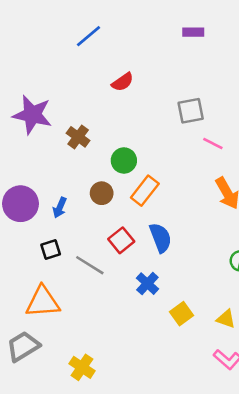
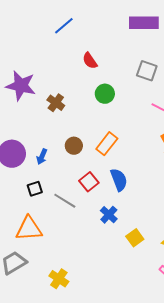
purple rectangle: (193, 32) -> (144, 23), size x1.8
red semicircle: (123, 82) -> (90, 61), turned 90
gray square: (191, 111) -> (147, 71), moved, turned 30
green circle: (124, 160) -> (105, 94), moved

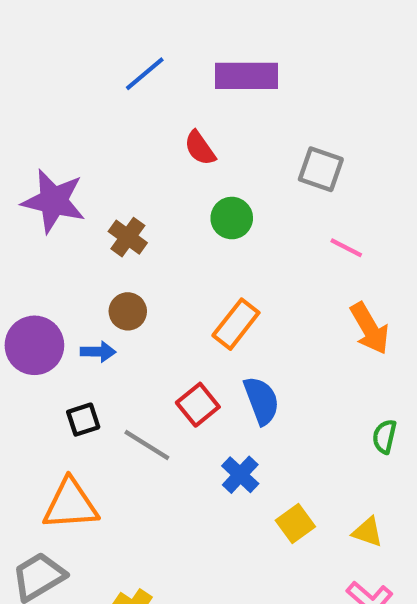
purple rectangle: (144, 23) -> (247, 76), moved
brown circle: (74, 146) -> (128, 311), moved
blue arrow: (42, 157) -> (98, 352), turned -112

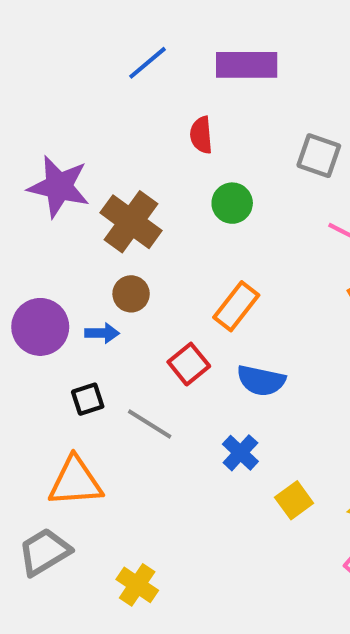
red semicircle: (200, 148) -> (201, 135), turned 30
brown cross: (128, 237) -> (131, 222), size x1.6
blue semicircle: (261, 400) -> (261, 381), turned 123
red square: (198, 405) -> (189, 364), moved

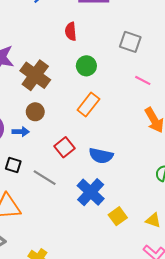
orange rectangle: (236, 306) -> (88, 104), moved
black square: (88, 399) -> (13, 165), turned 35
blue cross: (240, 453) -> (91, 192), size x1.5

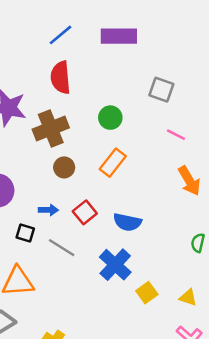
red semicircle: (71, 31) -> (60, 77), moved, size x1.5
brown cross: (35, 75) -> (51, 129), turned 32
brown circle: (35, 112) -> (64, 167), moved
blue arrow: (21, 132) -> (48, 210), moved

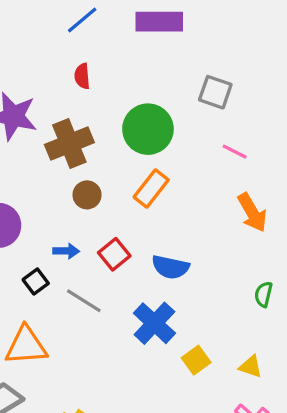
red semicircle: (60, 77) -> (82, 76), size x0.6
green circle: (110, 118) -> (148, 129), size x1.6
black square: (25, 233) -> (36, 282), turned 36

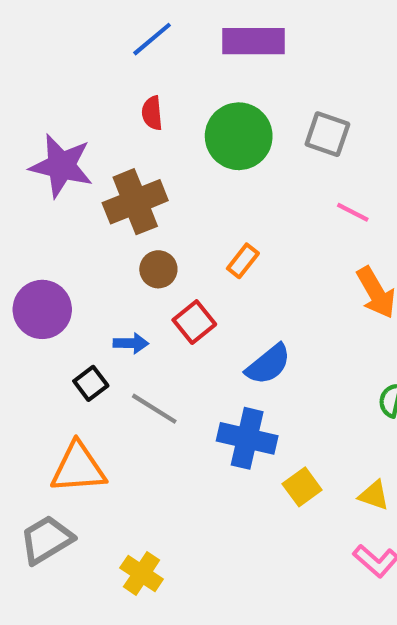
green circle: (148, 129) -> (239, 136), moved
orange rectangle: (151, 188) -> (243, 261), size x0.7
red square: (114, 254) -> (194, 322), moved
blue semicircle: (170, 267) -> (268, 364), turned -51
blue cross: (154, 323) -> (247, 438), turned -30

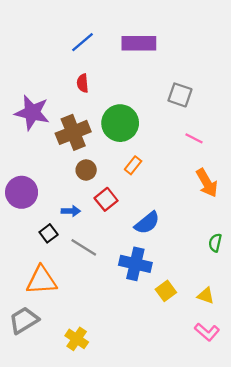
green circle: (239, 136) -> (120, 123), moved

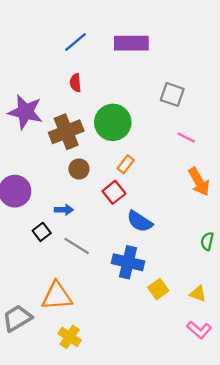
red square: (106, 199) -> (114, 192), moved
blue semicircle: (147, 223) -> (140, 221), turned 72
orange triangle: (42, 280) -> (57, 296), moved

